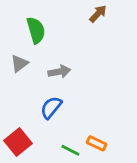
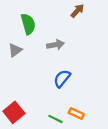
gray arrow: (59, 72) -> (55, 45), moved
blue semicircle: (51, 108) -> (62, 79), moved

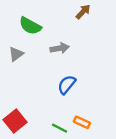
green semicircle: (28, 24) -> (30, 26), turned 135

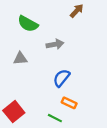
gray triangle: (16, 54) -> (20, 58), moved, turned 32
orange rectangle: (82, 122) -> (69, 103), moved

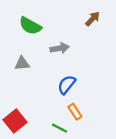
brown arrow: (77, 11) -> (93, 19), moved
orange rectangle: (69, 103) -> (75, 112), turned 32

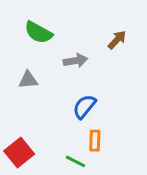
brown arrow: (93, 19) -> (117, 40), moved
orange rectangle: (75, 112) -> (95, 141), turned 35

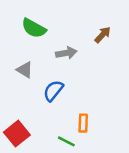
gray triangle: (28, 80) -> (25, 70), turned 36
blue semicircle: (84, 107) -> (53, 91), moved

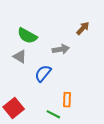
green semicircle: (34, 28) -> (27, 36), moved
gray arrow: (66, 53) -> (61, 49), moved

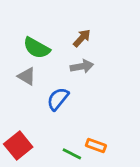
brown arrow: (83, 28) -> (82, 38), moved
orange rectangle: (67, 100) -> (96, 146), moved, turned -72

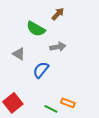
brown arrow: (82, 38) -> (58, 14), moved
green semicircle: (37, 48) -> (36, 29), moved

